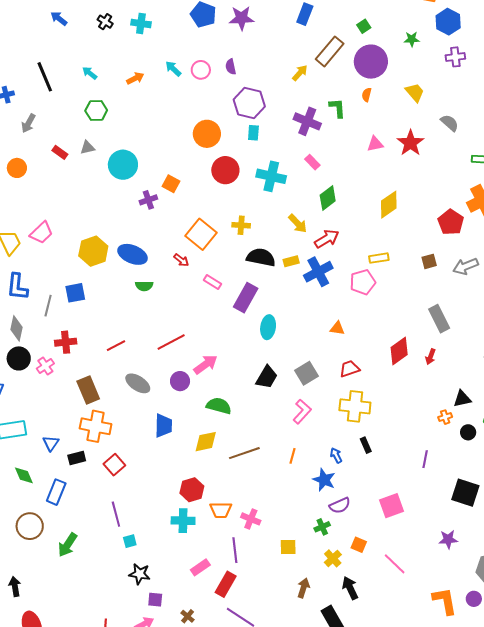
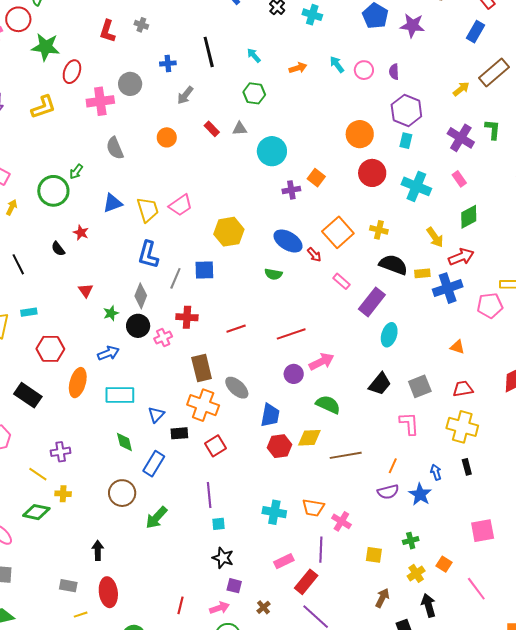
blue ellipse: (133, 254) -> (288, 241), moved
gray ellipse: (138, 383) -> (237, 388), moved
pink L-shape: (302, 412) -> (409, 424), turned -55
red hexagon: (192, 490) -> (280, 446), moved
purple semicircle: (340, 505) -> (388, 492), moved

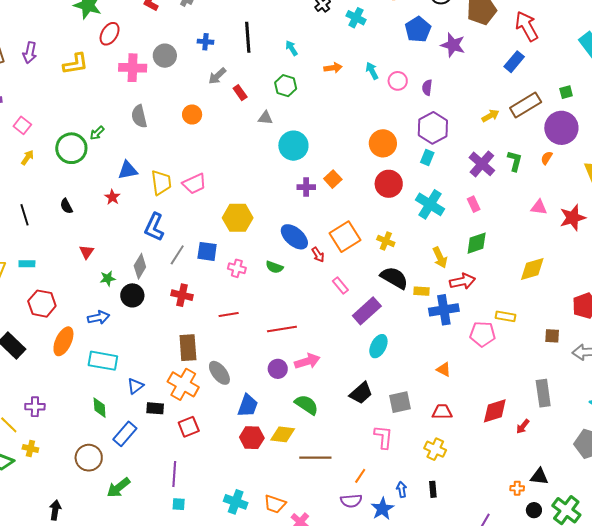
red rectangle: (212, 129) -> (240, 93), moved
red star: (81, 233) -> (112, 197), moved
pink cross: (163, 338) -> (237, 268), moved, turned 30
yellow cross: (462, 427) -> (435, 449), size x0.7

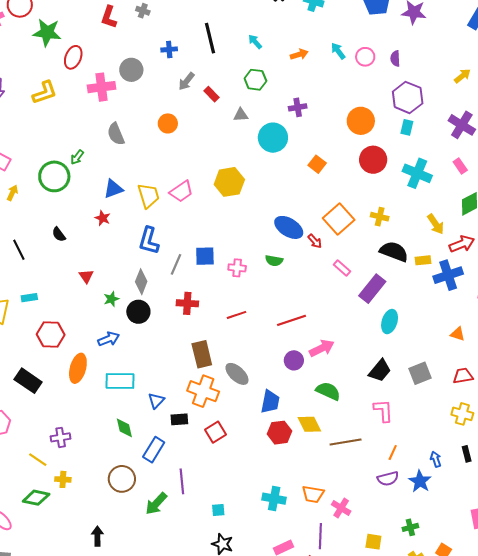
purple cross: (306, 187) -> (298, 107), moved
yellow hexagon: (238, 218) -> (229, 182), moved
yellow diamond: (283, 434) -> (309, 424), turned 65
pink L-shape: (383, 437) -> (383, 411), moved
purple line: (174, 474) -> (182, 481), moved

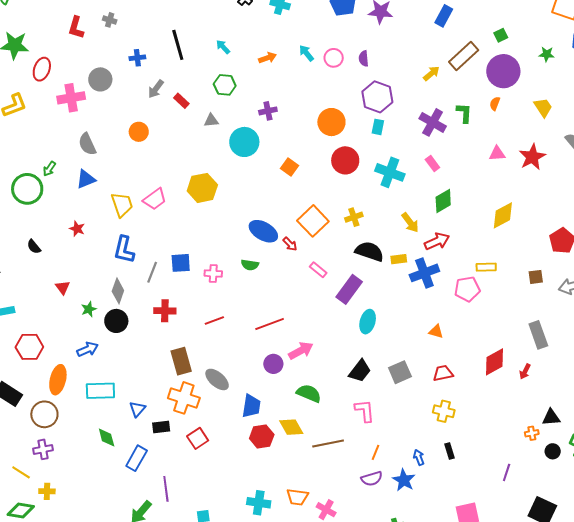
blue triangle: (113, 189) -> (86, 179), moved
yellow cross: (380, 217) -> (354, 217), turned -30
brown circle: (122, 479) -> (44, 414), moved

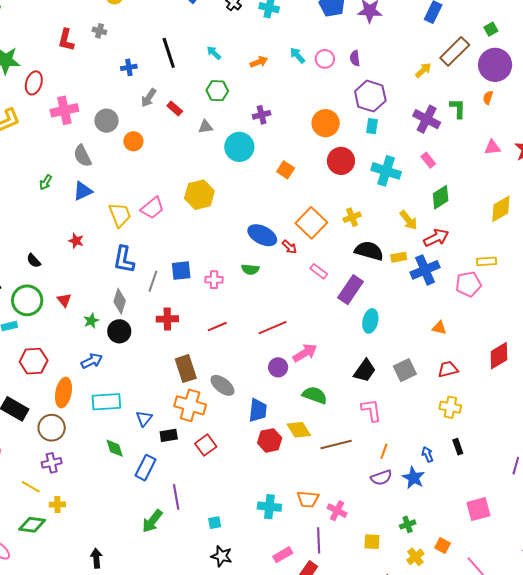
gray circle: (100, 79) -> (106, 121), moved
green circle: (27, 189) -> (27, 300), moved

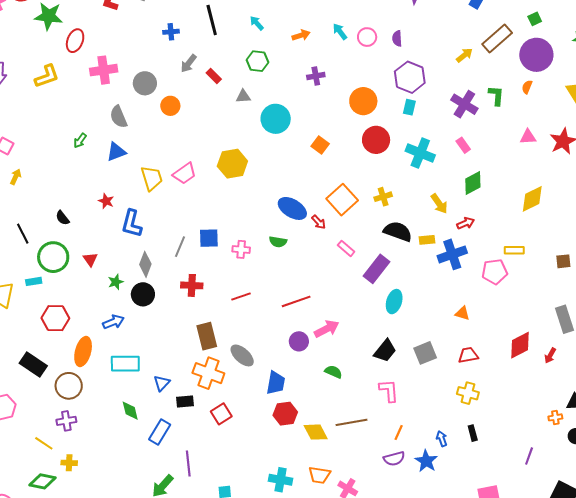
purple cross: (262, 115) -> (316, 76), moved
red arrow: (436, 238) -> (466, 223), size x0.7
blue L-shape: (124, 260) -> (132, 224), moved
green semicircle: (315, 395) -> (333, 372), size x0.7
yellow diamond: (299, 430) -> (316, 432), moved

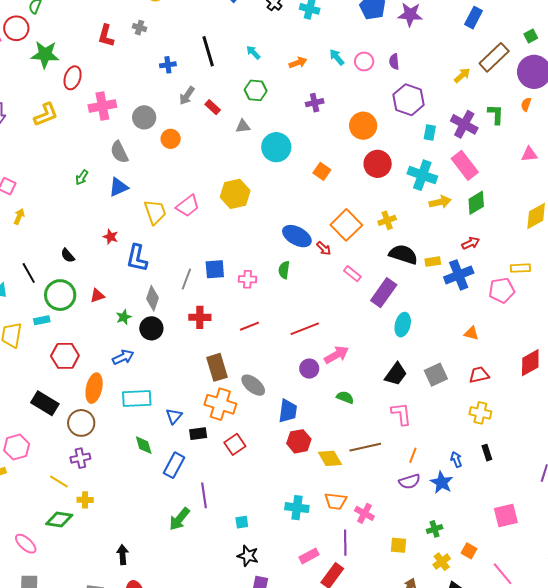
cyan rectangle: (409, 107) -> (430, 133), moved
pink rectangle: (463, 145) -> (465, 165), size x1.8
yellow arrow: (439, 204) -> (440, 202), moved, turned -65
green semicircle: (278, 242) -> (284, 270), turned 90
red triangle: (90, 259) -> (97, 296), turned 49

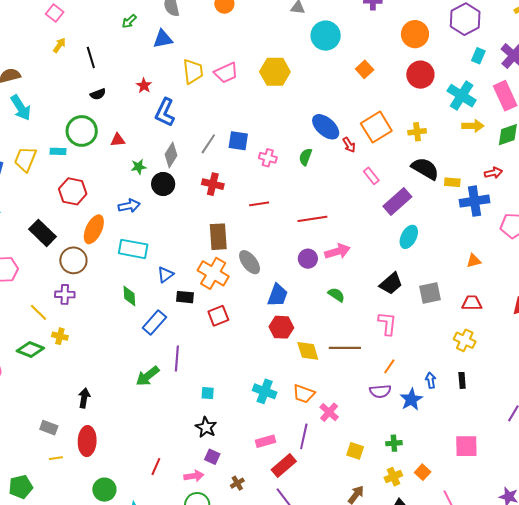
black semicircle: (68, 255) -> (98, 94), turned -84
black line: (29, 273) -> (91, 57), moved
orange triangle: (471, 333) -> (474, 261), turned -42

